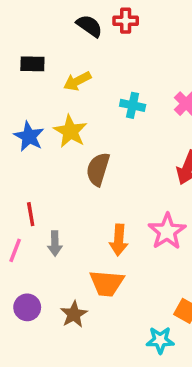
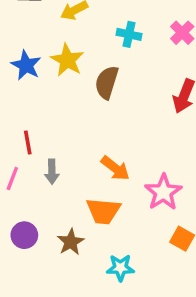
brown semicircle: (98, 169) -> (107, 82), moved
pink star: (167, 231) -> (163, 192), moved
orange arrow: (119, 240) -> (115, 168), turned -56
cyan star: (160, 340) -> (120, 268), moved

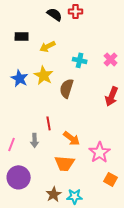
red line: (28, 142) -> (49, 123), moved
purple circle: (24, 235) -> (19, 177), size x1.5
brown star: (71, 242) -> (54, 194), moved

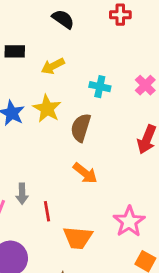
red cross: (76, 11) -> (120, 15), moved
red line: (49, 123) -> (47, 211), moved
orange arrow: (72, 138) -> (85, 173), moved
gray arrow: (35, 140) -> (22, 194), moved

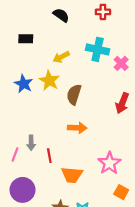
yellow arrow: (53, 66) -> (61, 57), moved
cyan cross: (100, 87) -> (98, 49), moved, size x1.5
orange arrow: (85, 173) -> (77, 128), turned -36

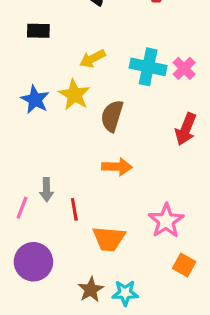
cyan cross: (98, 49) -> (148, 67), moved

